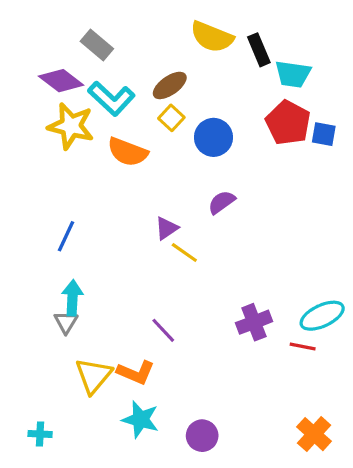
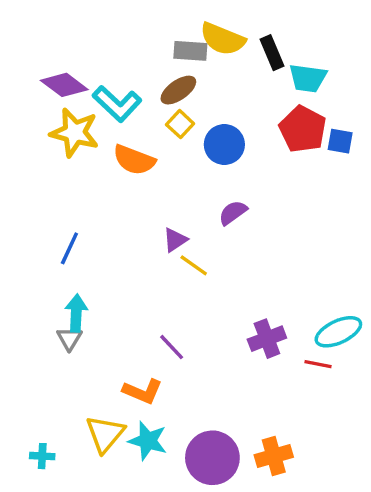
gray rectangle: (97, 45) -> (190, 51), moved, turned -36
yellow triangle: (94, 376) -> (105, 434), moved
orange cross: (314, 434) -> (274, 456), moved, turned 32
purple circle: (202, 436) -> (212, 458), size x1.6

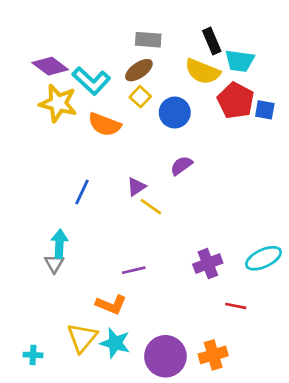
yellow semicircle: (223, 39) -> (203, 71), moved
blue line: (69, 248) -> (82, 192), moved
purple line: (172, 347) -> (134, 270), turned -60
red line: (318, 364) -> (236, 306), moved

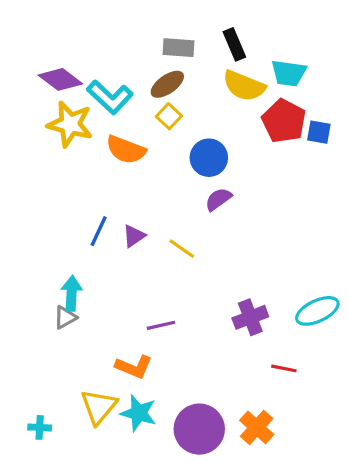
black rectangle: (212, 41) -> (234, 44), moved
blue circle: (175, 113) -> (209, 158), moved
purple triangle: (136, 187) -> (134, 236), moved
gray triangle: (54, 264) -> (65, 317), turned 30
orange cross: (213, 355) -> (257, 427), turned -32

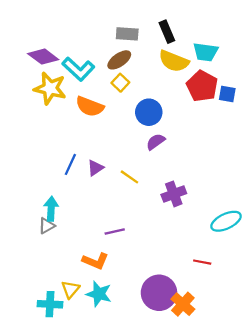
purple cross: (250, 317) -> (174, 194), moved
yellow triangle: (99, 407) -> (70, 289), size x0.7
cyan cross: (40, 427) -> (50, 304), moved, size x1.5
purple circle: (199, 429) -> (159, 293), moved

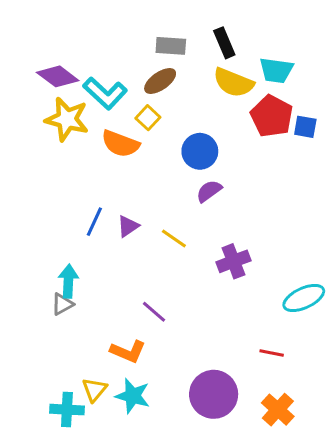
yellow square: (120, 83) -> (148, 118), moved
purple line: (115, 231) -> (154, 312), turned 54
orange cross: (183, 304) -> (278, 410), moved

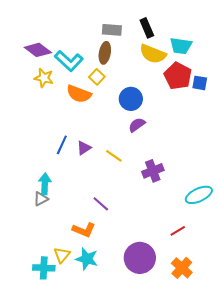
brown ellipse: (160, 81) -> (105, 53), turned -45
yellow star: (67, 119) -> (44, 78), size x0.7
red line: (272, 353) -> (178, 231), turned -42

